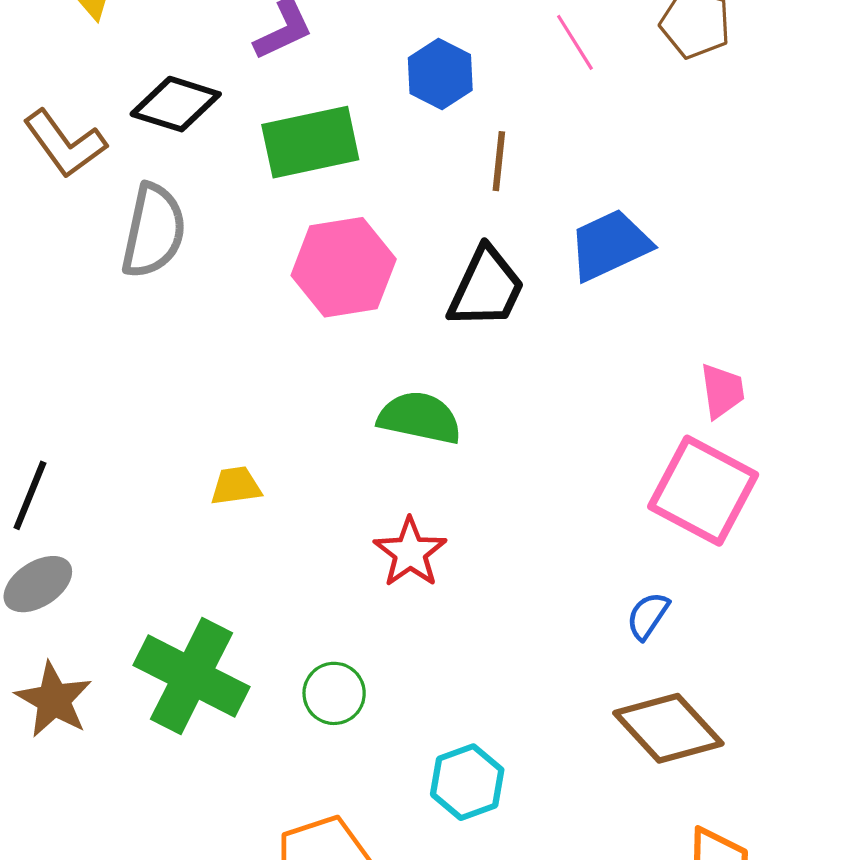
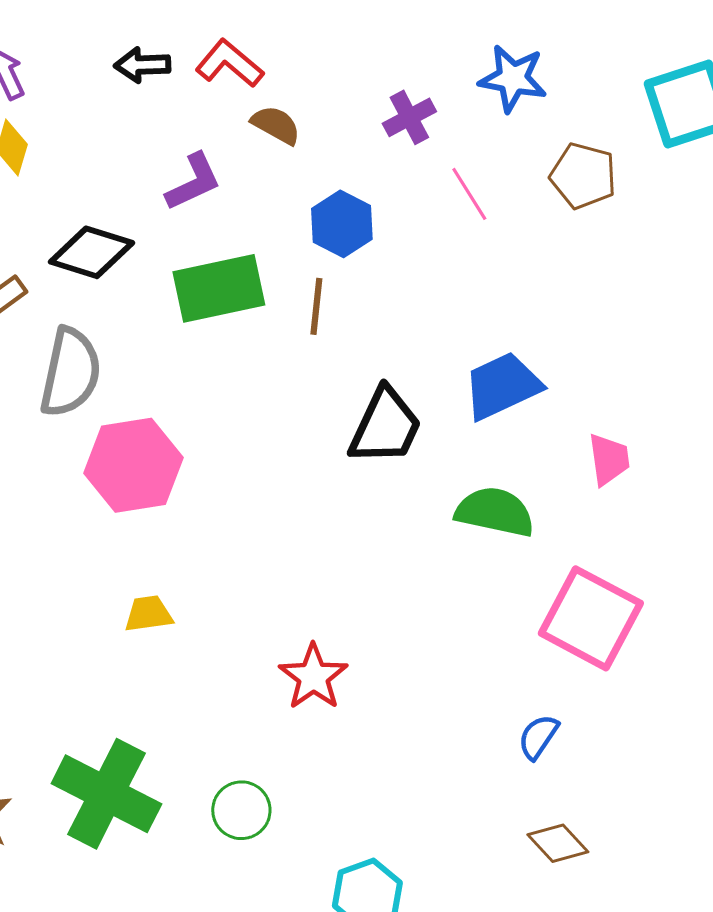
brown line: (499, 161) -> (316, 306), moved
pink hexagon: (344, 267) -> (133, 465), moved
pink trapezoid: (722, 391) -> (609, 459), moved
green semicircle: (420, 418) -> (495, 512), moved
brown diamond: (668, 728) -> (558, 843), size x0.6

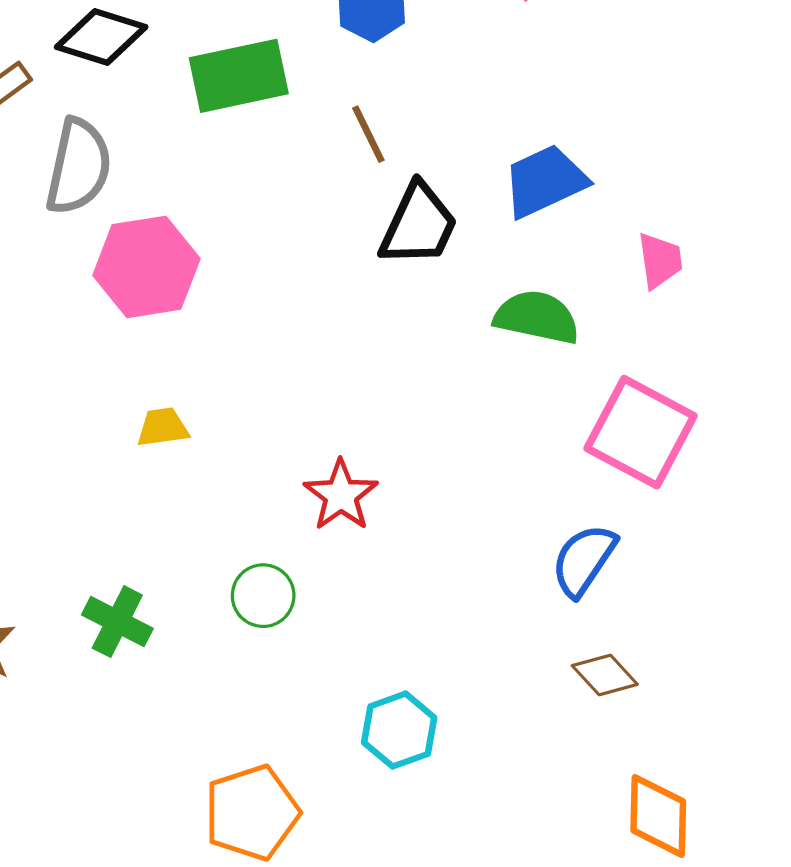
brown line: (316, 306) -> (368, 134), moved, turned -32
blue semicircle: (538, 737) -> (584, 560), size x1.5
green cross: (106, 794) -> (117, 622), size x0.6
green circle: (241, 810) -> (263, 596), moved

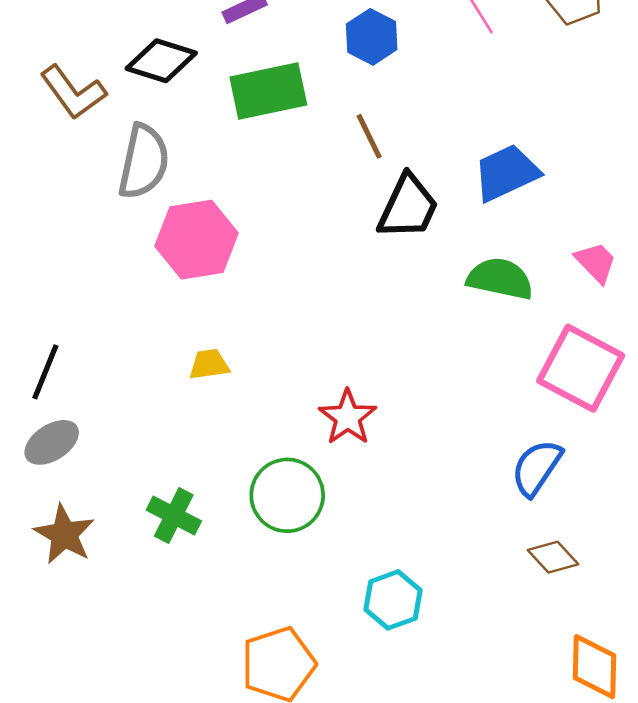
pink trapezoid: (660, 260) -> (596, 262), moved, turned -36
green circle: (263, 596) -> (287, 495), size x1.5

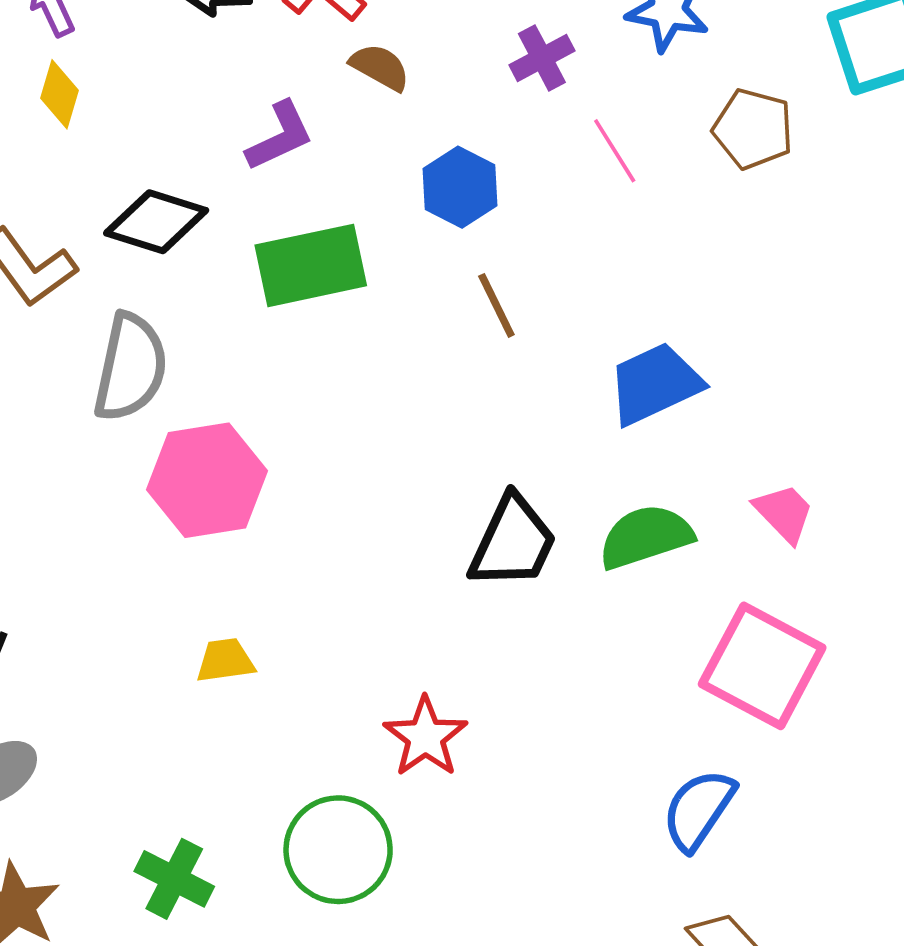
brown line: (369, 136) -> (496, 305), moved
black trapezoid: (408, 207) -> (513, 542), moved
green semicircle: (500, 279) -> (646, 537), turned -30

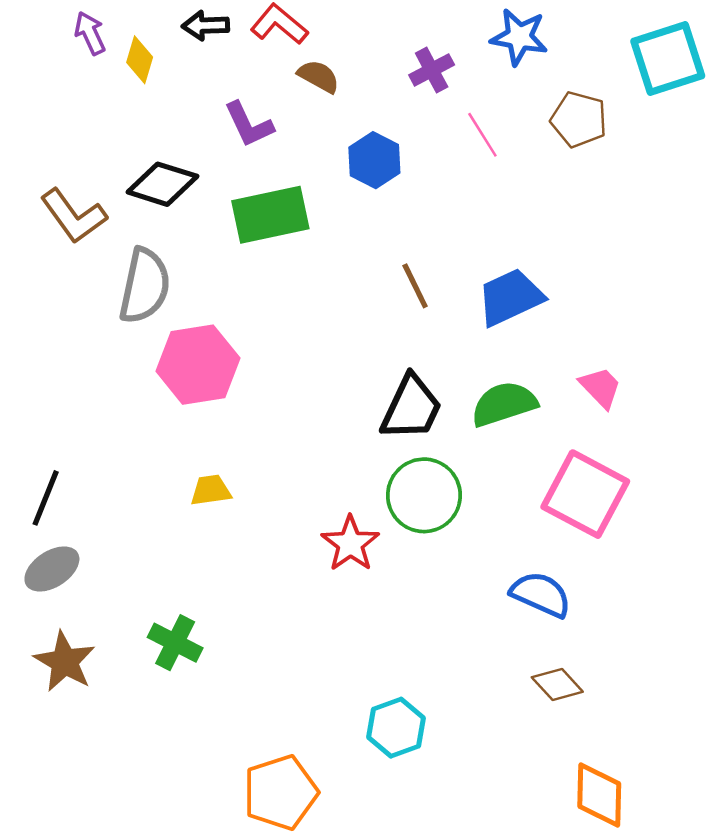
yellow diamond: (60, 94) -> (140, 60), moved
purple L-shape: (280, 136) -> (249, 125), turned 90
brown line: (496, 305) -> (415, 286), moved
blue semicircle: (698, 810) -> (541, 594), turned 80
green circle: (338, 850) -> (424, 495), moved

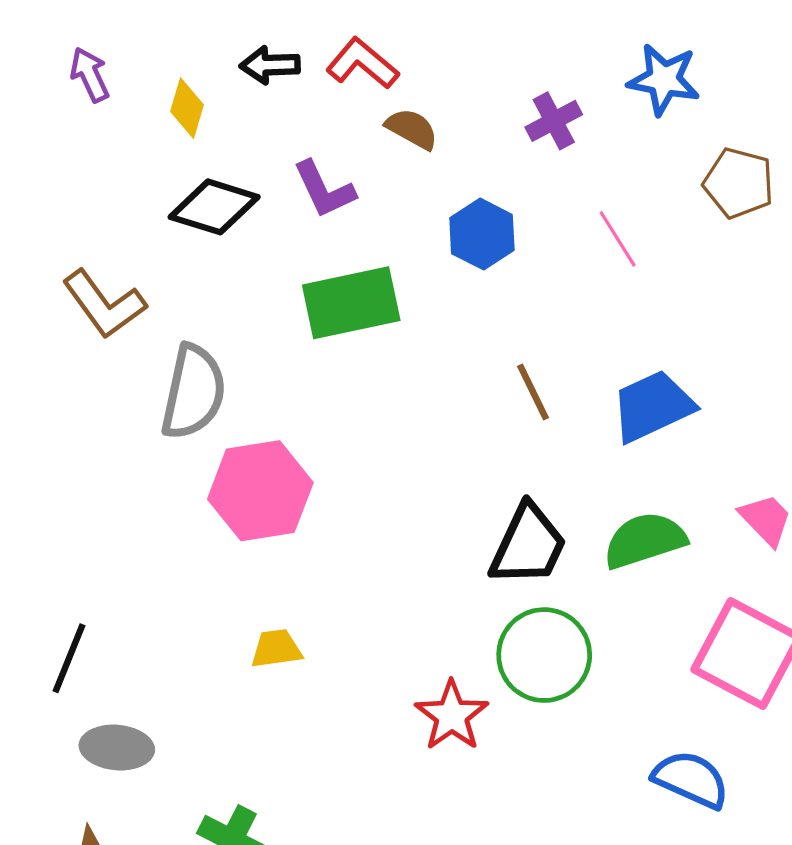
purple arrow: (90, 33) -> (90, 75), moved
pink line: (482, 135) -> (618, 239), moved
black diamond: (162, 184) -> (214, 207), moved
gray ellipse: (52, 569) -> (117, 748), moved, turned 38

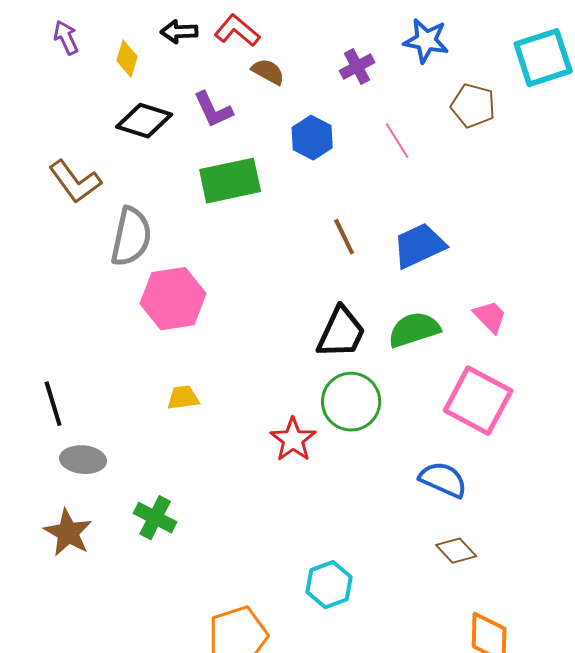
black line: (69, 658) -> (53, 404), turned -39

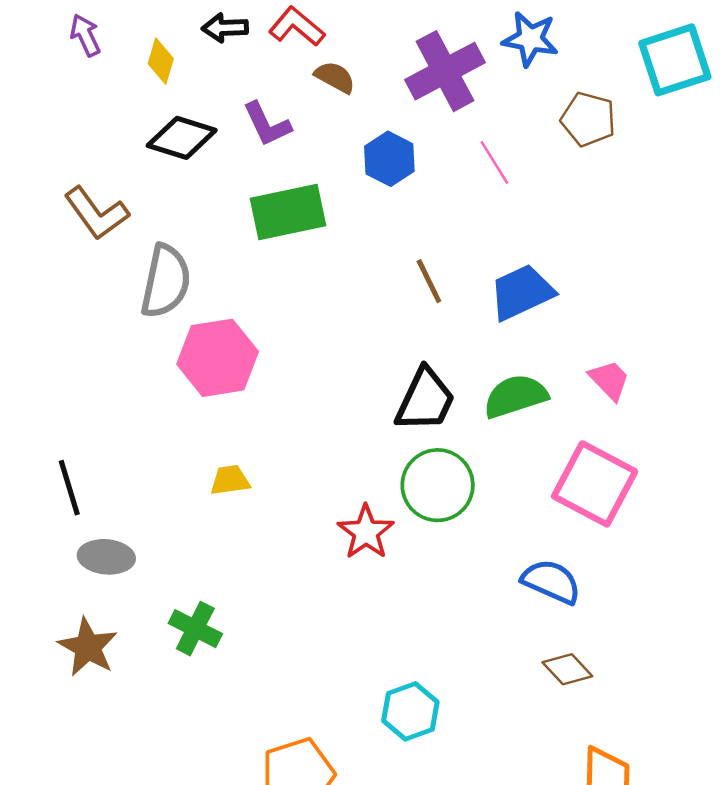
purple cross: (357, 67) -> (445, 71), size x1.8

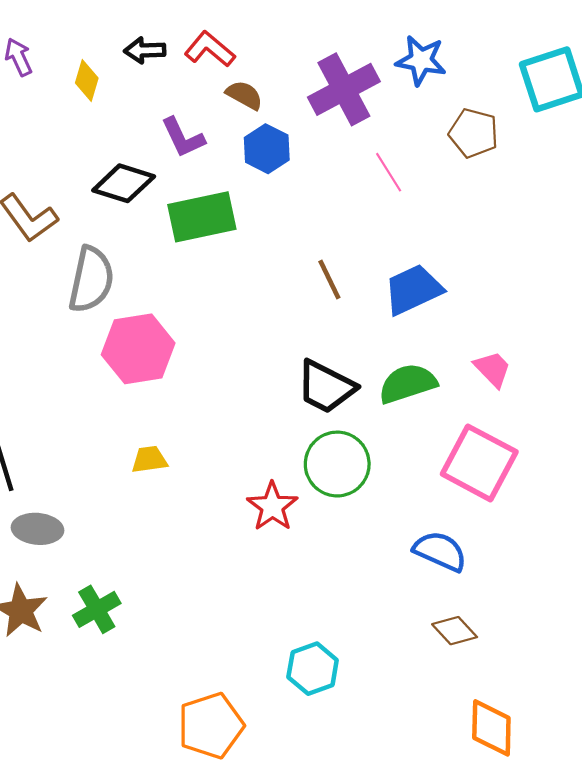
black diamond: (182, 138) -> (124, 183), moved
blue hexagon: (389, 159) -> (267, 149), moved
black trapezoid: (425, 400) -> (326, 387), turned 92
green cross: (195, 629) -> (97, 609), moved, turned 33

